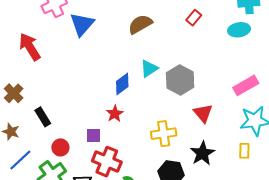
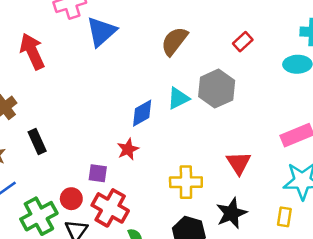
brown semicircle: (140, 24) -> (174, 41), turned -30
gray hexagon: (180, 80) -> (217, 89), moved
red circle: (60, 147) -> (71, 199), moved

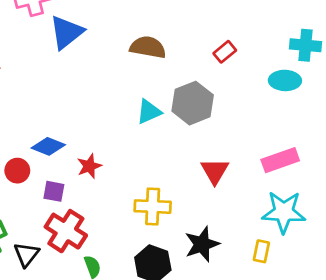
brown semicircle: (174, 41) -> (148, 47), turned 60
blue diamond: (142, 113) -> (48, 146), moved, turned 48
red triangle: (239, 163) -> (215, 171), moved
red circle: (71, 199) -> (17, 171), moved

